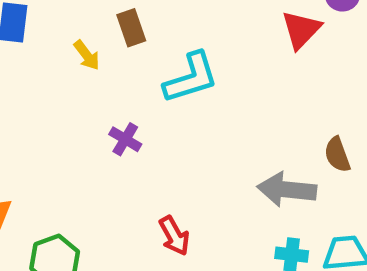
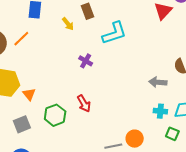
gray arrow: (287, 190) -> (158, 82), size x0.7
red arrow: (174, 236) -> (84, 103), moved

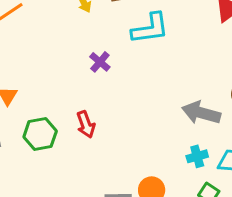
gray arrow: (158, 82) -> (201, 113), size x1.4
cyan cross: (160, 111) -> (197, 156), turned -32

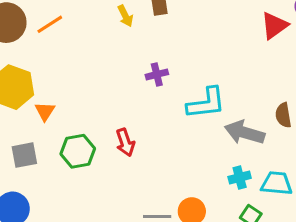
cyan L-shape: (150, 28) -> (206, 103), moved
purple cross: (100, 62) -> (157, 74), moved, turned 35

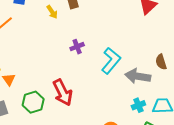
cyan L-shape: (206, 103) -> (111, 61), turned -36
red arrow: (125, 142) -> (63, 92), size x1.5

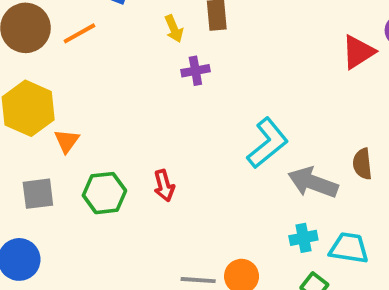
purple cross: (77, 47) -> (195, 71), moved
red arrow: (63, 92) -> (164, 186), size x0.6

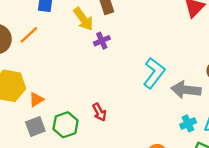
yellow arrow: (174, 29) -> (83, 19), size x1.5
orange triangle: (67, 141) -> (36, 100), turned 35
gray square: (38, 194) -> (35, 126), moved

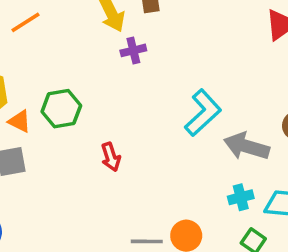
orange triangle: (36, 100) -> (19, 121), turned 49
green hexagon: (66, 125) -> (61, 109), moved

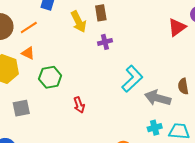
purple cross: (133, 50) -> (105, 42), moved
orange triangle: (19, 121) -> (28, 53), moved

